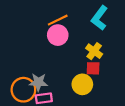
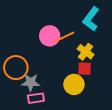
orange line: (58, 20) -> (64, 37), moved
orange circle: (23, 90) -> (16, 68), moved

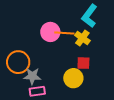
orange line: (64, 37) -> (64, 33), turned 30
yellow cross: (86, 52) -> (82, 38), moved

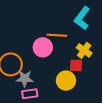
pink circle: (50, 32) -> (43, 47), moved
yellow cross: (82, 38) -> (84, 50), moved

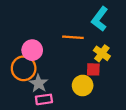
pink circle: (43, 47) -> (32, 50), moved
gray star: (25, 79) -> (39, 83), turned 30

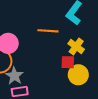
yellow circle: (83, 85) -> (78, 75), moved

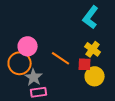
orange line: (48, 31) -> (61, 58), moved, turned 30

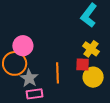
orange line: (61, 58) -> (57, 73), moved, turned 54

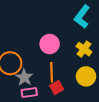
pink circle: (23, 46) -> (50, 44), moved
red square: (83, 65) -> (57, 88), moved, turned -32

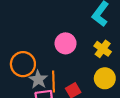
orange line: (52, 72) -> (54, 82), moved

